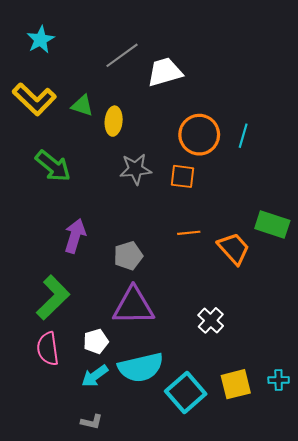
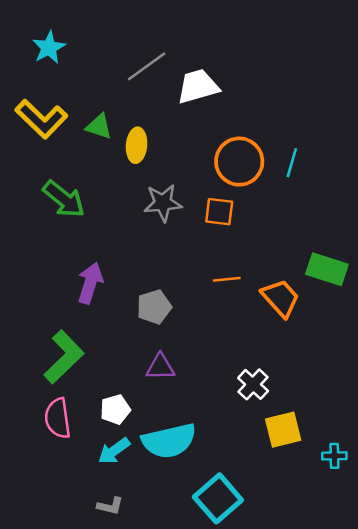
purple triangle: (133, 306) -> (160, 367), size x0.6
yellow square: (236, 384) -> (283, 430), moved
cyan square: (186, 393) -> (218, 498), moved

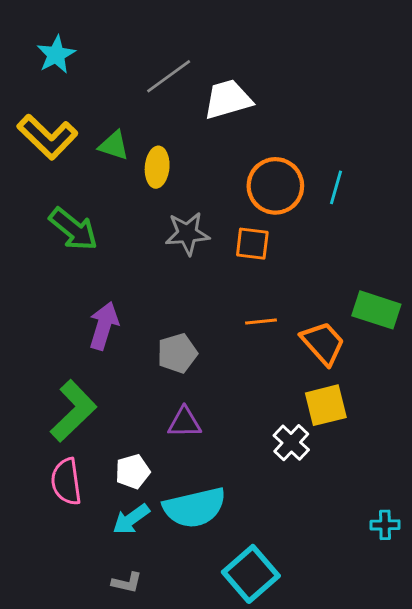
yellow square: (283, 430) -> (326, 405), moved

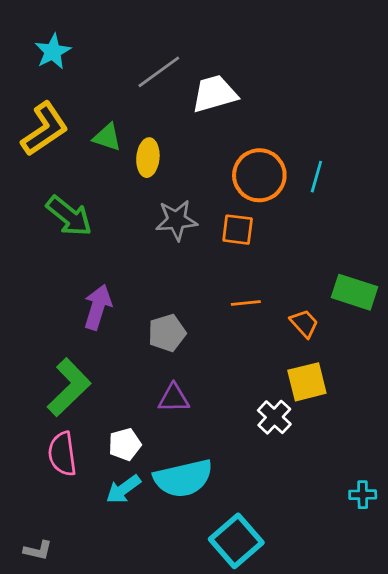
yellow L-shape: (47, 137) -> (45, 129), turned -78
orange trapezoid: (323, 343) -> (304, 323), size x0.7
gray L-shape: (127, 583) -> (38, 550), moved

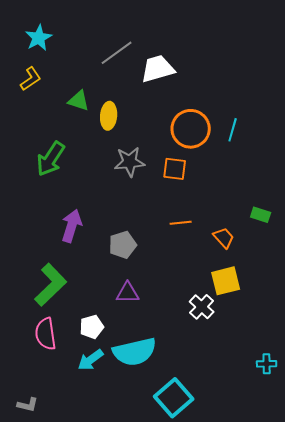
yellow L-shape: (45, 129) -> (31, 79), moved, size x0.6
green arrow: (69, 216) -> (51, 159), turned 84
green rectangle: (354, 292) -> (261, 215), size x0.6

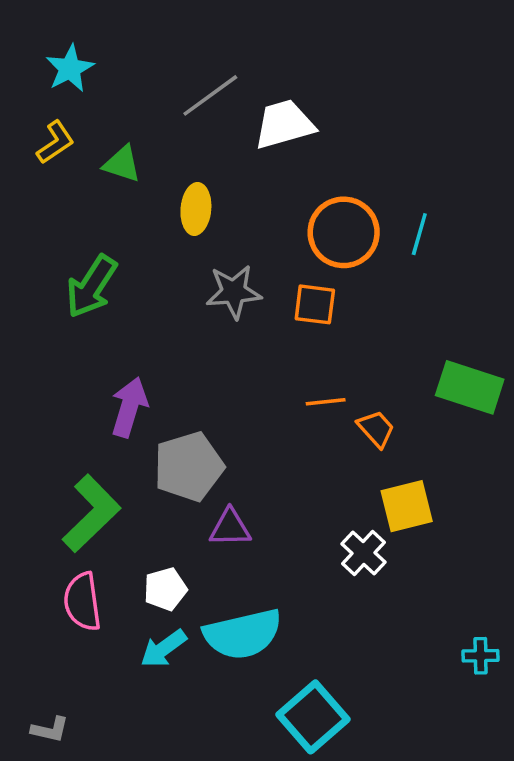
green triangle: (79, 101) -> (122, 164), moved
green rectangle: (261, 215) -> (470, 387), size x1.8
orange trapezoid: (224, 238) -> (376, 429), moved
gray pentagon: (123, 245) -> (189, 467), moved, size x1.4

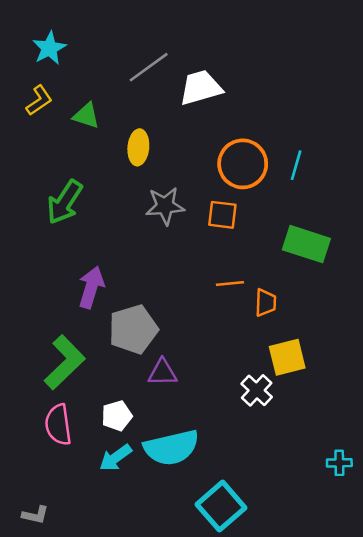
green rectangle: (470, 387) -> (306, 244), moved
orange trapezoid: (376, 429) -> (266, 303), turned 44

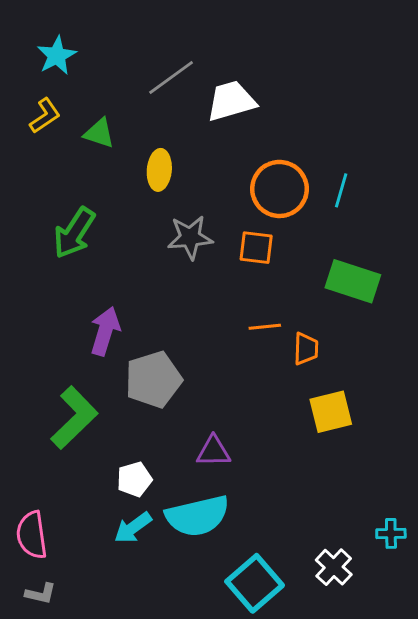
purple triangle: (163, 373) -> (214, 451), moved
white cross: (257, 390) -> (334, 567), moved
pink semicircle: (58, 425) -> (32, 535), moved

